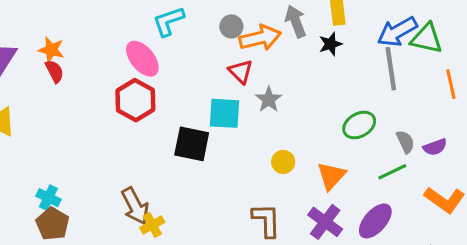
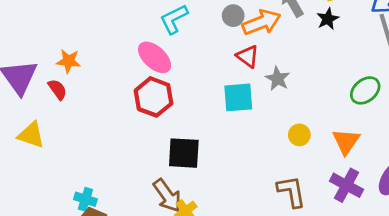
red semicircle: (54, 71) -> (57, 89), moved
black square: (192, 144) -> (184, 153), moved

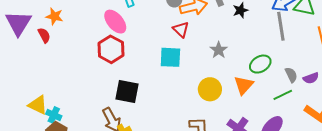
gray star: (278, 79) -> (219, 50), moved
yellow triangle: (31, 135) -> (38, 105), moved
yellow circle: (299, 135) -> (210, 89), size x1.5
orange triangle: (346, 141) -> (244, 85), moved

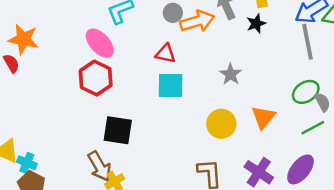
orange star: (54, 16) -> (23, 39), size x1.4
red triangle: (181, 29) -> (166, 54), moved, turned -30
green ellipse: (260, 64) -> (306, 92), moved

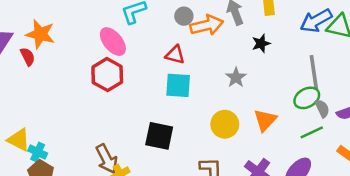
black star: (256, 24) -> (261, 43), moved
gray line: (307, 42) -> (314, 72), moved
black square: (118, 130) -> (159, 136), moved

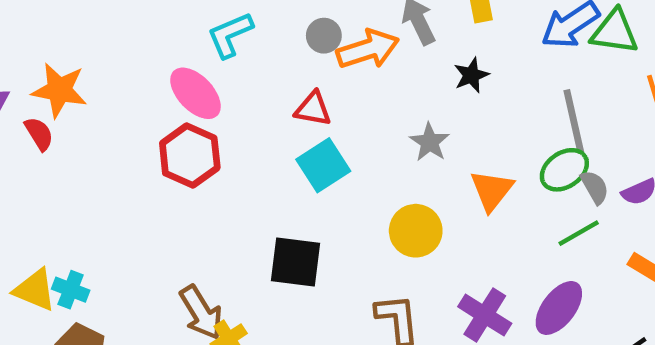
cyan square: (178, 85) -> (323, 165), turned -32
orange triangle: (265, 120) -> (492, 190), moved
cyan cross: (38, 152) -> (71, 290), moved

